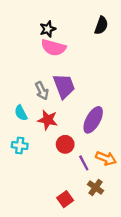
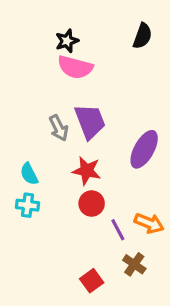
cyan semicircle: (21, 113) -> (29, 174), moved
red star: (48, 120) -> (87, 171), moved
purple ellipse: (93, 120) -> (144, 149), moved

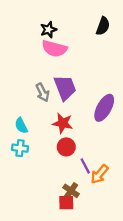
orange arrow: (149, 223) -> (99, 174), moved, turned 108
brown cross: (134, 264) -> (71, 191), moved
red square: (92, 281) -> (66, 203), turned 35

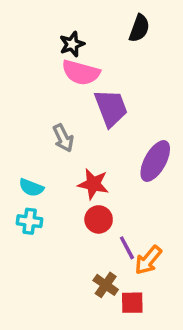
black semicircle: (103, 26) -> (139, 28), moved
purple trapezoid: (65, 88) -> (111, 108), moved
cyan semicircle: (21, 126) -> (31, 188), turned -42
red square: (66, 203) -> (132, 303), moved

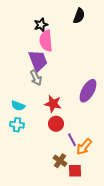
pink semicircle: (81, 72) -> (46, 41), turned 70
purple trapezoid: (111, 108) -> (38, 61), moved

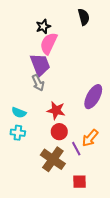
black semicircle: (79, 16) -> (84, 17), turned -35
pink semicircle: (46, 41) -> (49, 43), turned 30
orange arrow: (84, 147) -> (90, 138), moved
brown cross: (60, 161) -> (53, 159), moved, size x1.6

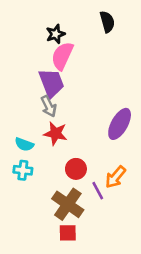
red star: (56, 110) -> (56, 133), moved
red square: (79, 182) -> (68, 233), moved

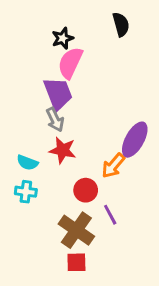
orange arrow: (115, 177) -> (113, 166), moved

